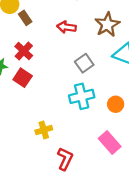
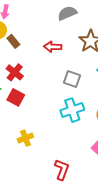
gray square: (84, 63) -> (72, 79), turned -30
yellow cross: (44, 130) -> (25, 138), moved

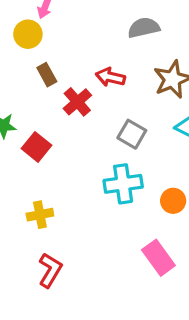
brown rectangle: (13, 41) -> (47, 75), moved
red cross: (15, 72) -> (77, 102), moved
red L-shape: (62, 170) -> (50, 270), moved

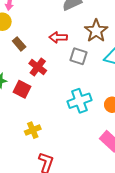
red cross: (77, 102) -> (38, 67), moved
gray square: (132, 134) -> (79, 56), moved

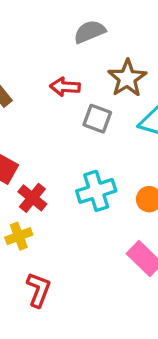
red cross: (38, 67) -> (32, 198), moved

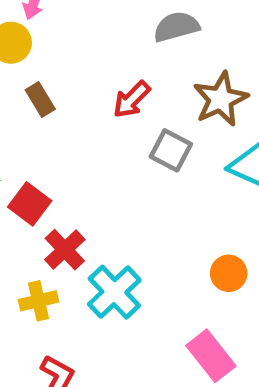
red arrow: (65, 87) -> (132, 99), turned -56
cyan cross: (96, 191) -> (114, 292), moved, turned -33

